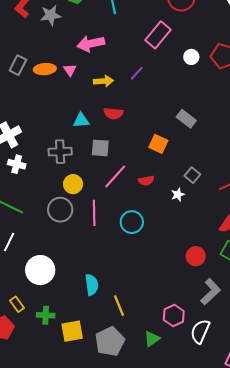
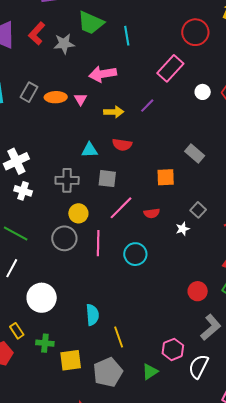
orange square: (158, 144) -> (166, 177), turned -30

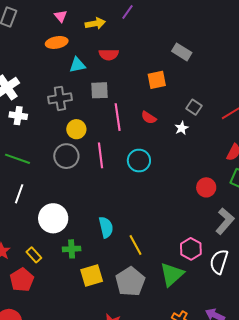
orange ellipse: (56, 97) -> (57, 42), moved
pink line: (121, 208) -> (118, 117), turned -44
red semicircle: (152, 213) -> (149, 118), turned 49
green cross: (45, 343) -> (72, 249), moved
green triangle: (150, 372) -> (172, 274), size x1.5

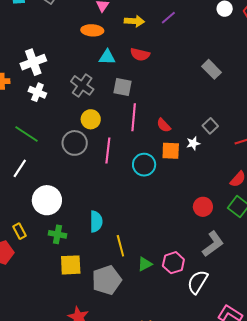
orange square: (157, 80) -> (171, 151), moved
gray cross: (60, 98) -> (82, 85), turned 30
green triangle: (172, 274) -> (145, 264), moved, size x0.6

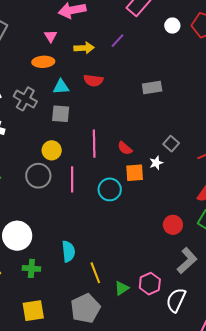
gray rectangle: (212, 69) -> (152, 88), moved, turned -48
gray cross: (82, 85) -> (25, 99), moved
gray square: (122, 87) -> (61, 114), moved
yellow square: (71, 265) -> (33, 311), moved

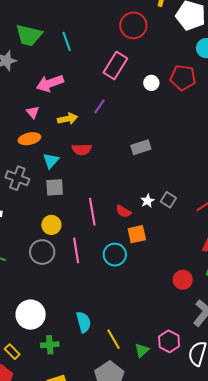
cyan triangle: (61, 87) -> (51, 161), turned -36
white star: (156, 163) -> (147, 201), moved

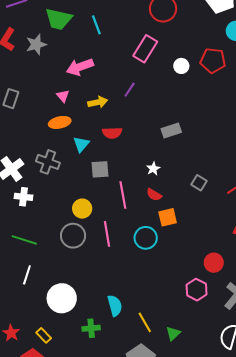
gray square: (55, 187) -> (100, 169), moved
white star: (147, 201) -> (153, 169), moved
pink hexagon: (169, 341) -> (197, 290), moved
green cross: (50, 345) -> (91, 328), moved

